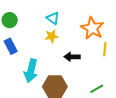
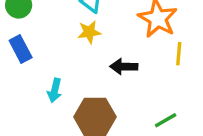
cyan arrow: (31, 71) -> (55, 90), size x0.6

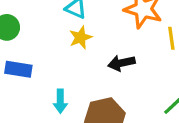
blue rectangle: (21, 49) -> (18, 69), turned -40

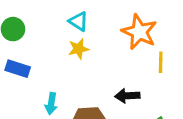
black arrow: (121, 63) -> (127, 96), moved

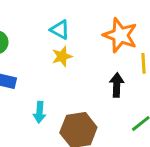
black arrow: (127, 96) -> (117, 85), moved, turned 100

